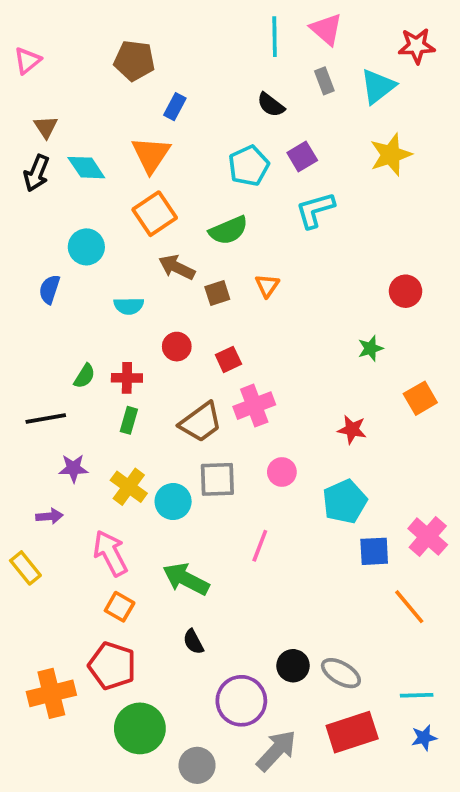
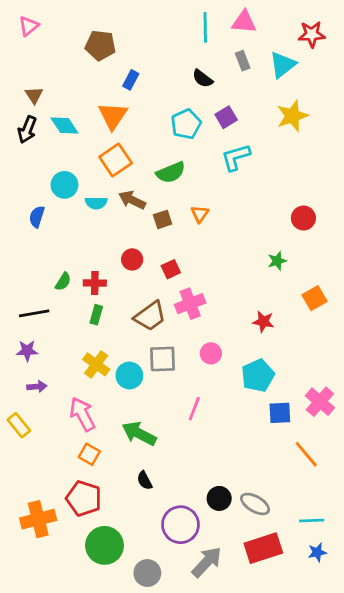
pink triangle: (326, 29) -> (244, 22), turned -36
pink triangle: (27, 61) -> (29, 26), moved
cyan semicircle: (129, 306) -> (96, 203), moved
purple star: (73, 468) -> (27, 351), moved

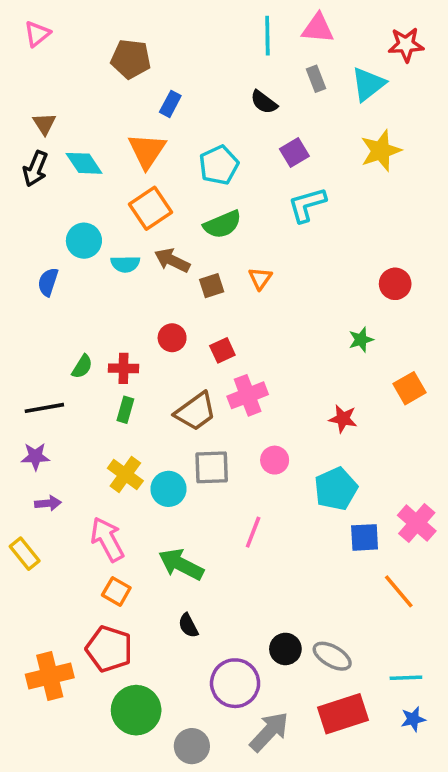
cyan pentagon: (186, 124) -> (219, 165), moved

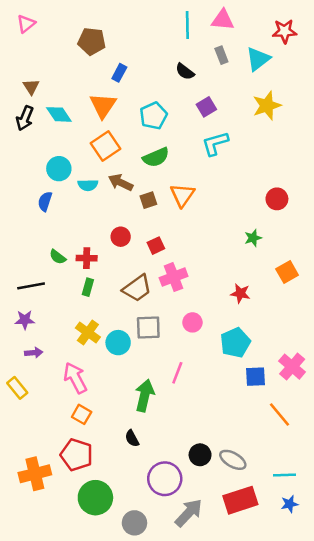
orange triangle: (260, 278) -> (182, 195), size x1.5
blue semicircle: (48, 282) -> (45, 201), moved
green semicircle: (82, 367) -> (58, 257), turned 96
green arrow: (181, 564) -> (145, 396), moved, turned 76

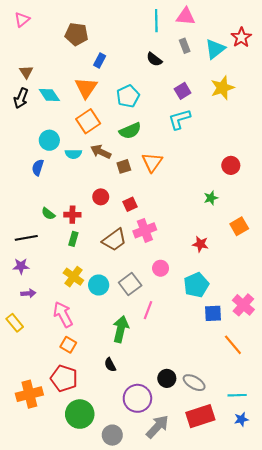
red star: (284, 31) -> (241, 37), moved, turned -30
purple square: (206, 107) -> (183, 91), moved
gray square: (148, 327) -> (130, 284), moved, turned -35

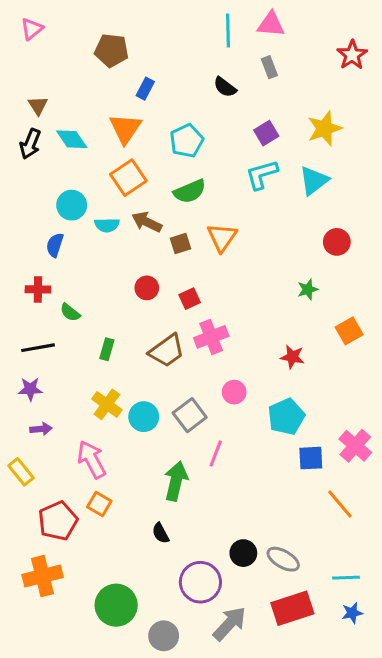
cyan triangle: (215, 49) -> (314, 181), moved
red cross: (72, 215) -> (38, 289), moved
red pentagon: (64, 378) -> (58, 521), moved, turned 30

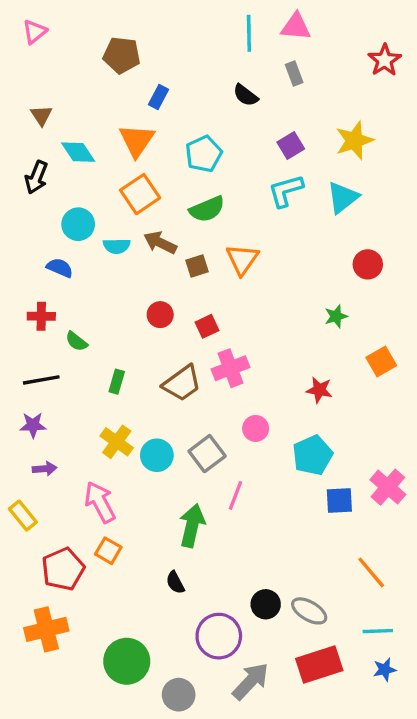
black arrow: (30, 144) -> (36, 177), moved
blue semicircle: (55, 245) -> (60, 268), turned 95
orange line: (340, 504) -> (371, 572), moved

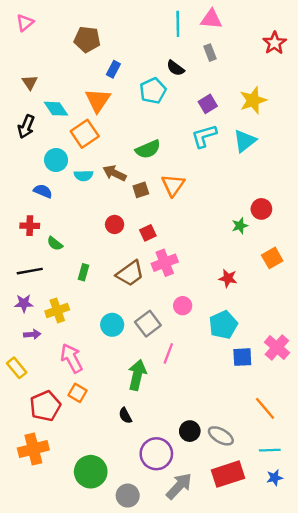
cyan pentagon: (204, 154) -> (153, 91), moved
orange square: (140, 194) -> (85, 134), moved
red circle: (368, 264) -> (261, 209), moved
yellow cross: (117, 442) -> (57, 310), moved, turned 35

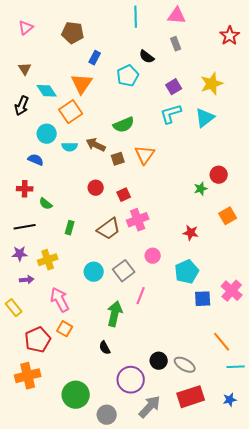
pink triangle: (25, 23) -> (26, 28), moved
cyan line: (178, 24) -> (136, 17), moved
cyan line: (270, 450) -> (236, 367), moved

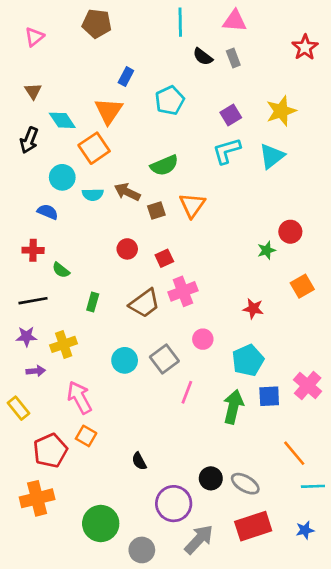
brown pentagon: (73, 33) -> (97, 23), moved
black semicircle: (147, 57) -> (203, 57), moved
green arrow: (115, 314) -> (233, 407), moved

